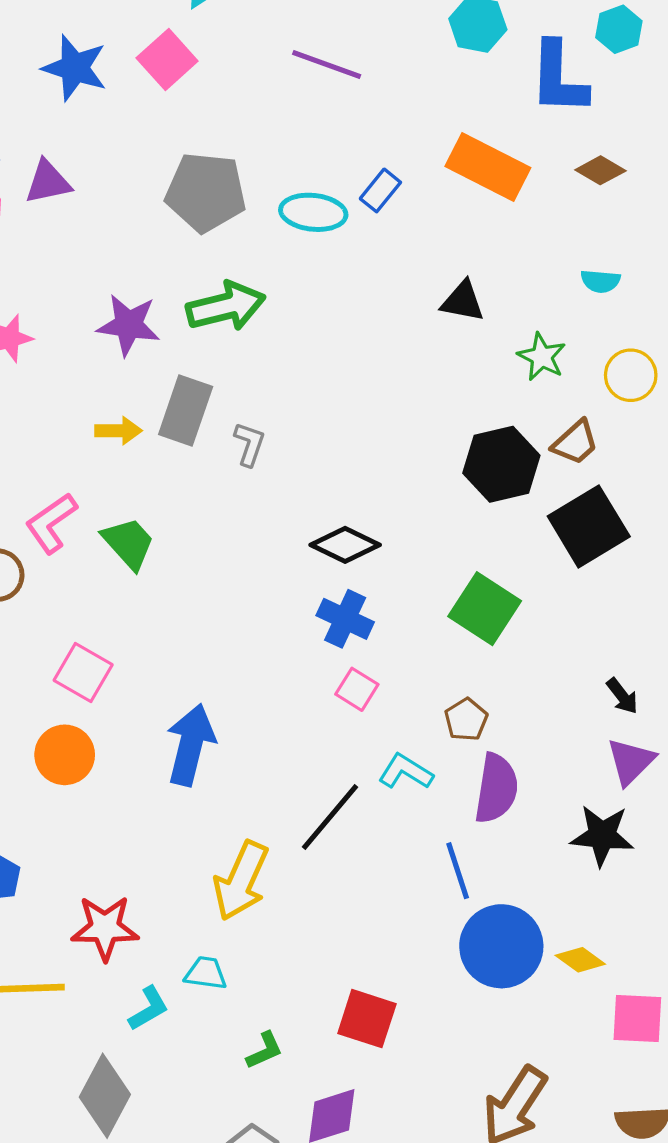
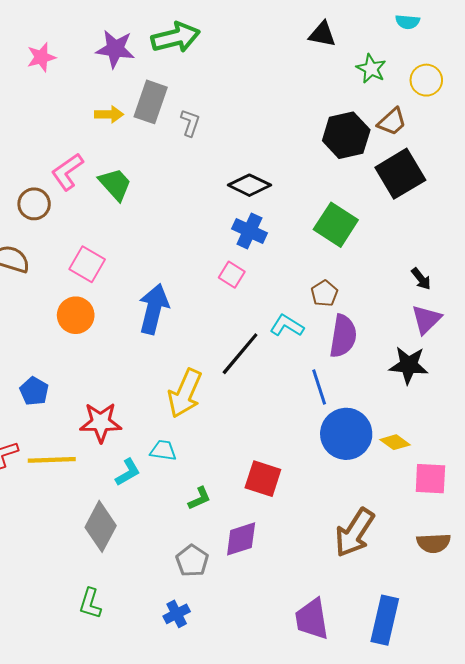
pink square: (357, 689) -> (232, 275), moved

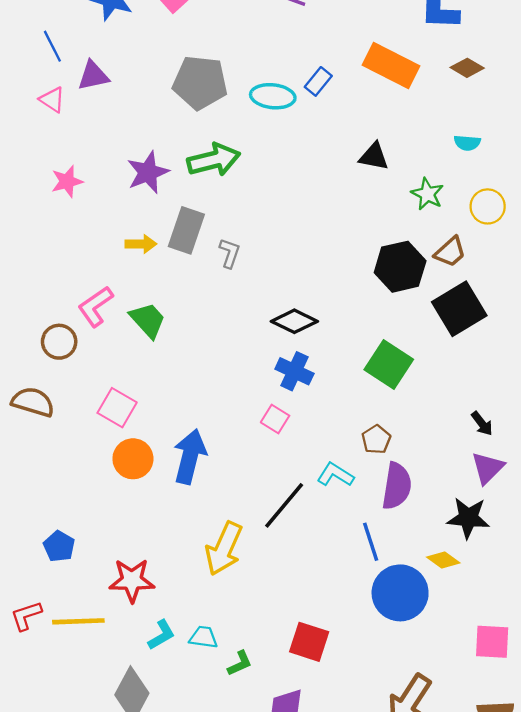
purple star: (115, 49) -> (148, 172), turned -30
orange circle: (76, 315) -> (133, 459), moved
yellow diamond: (395, 442) -> (443, 560), moved
cyan trapezoid: (163, 450) -> (203, 637), moved

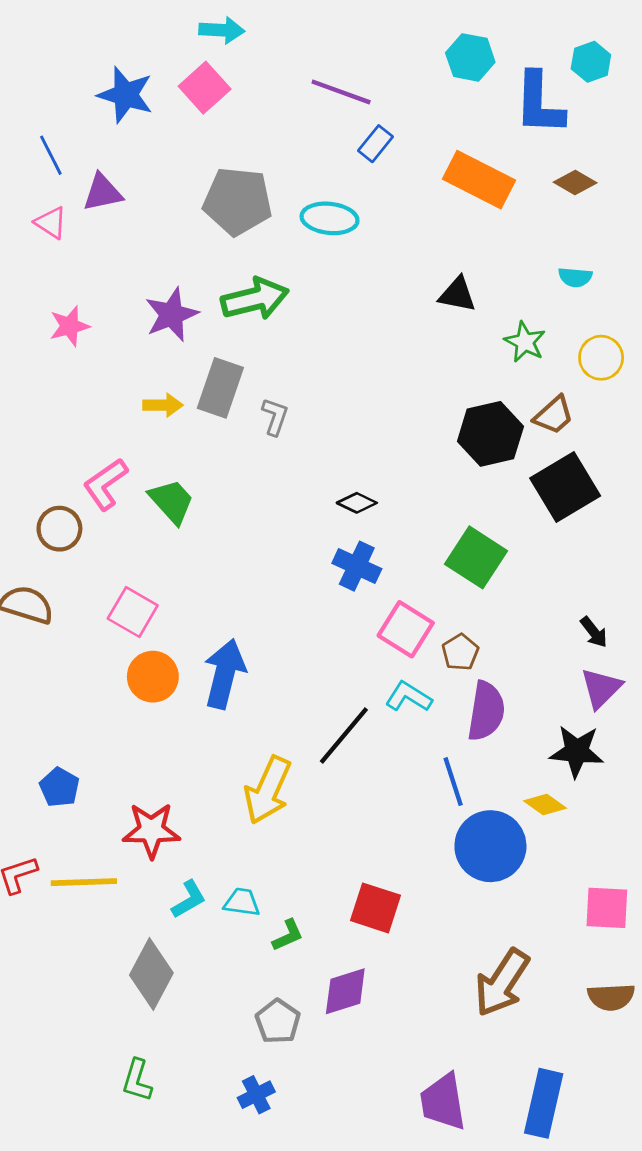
blue rectangle: (318, 81) -> (376, 144), moved
black diamond: (294, 321) -> (357, 503), size x0.7
pink square: (275, 419) -> (406, 629), moved, size x1.5

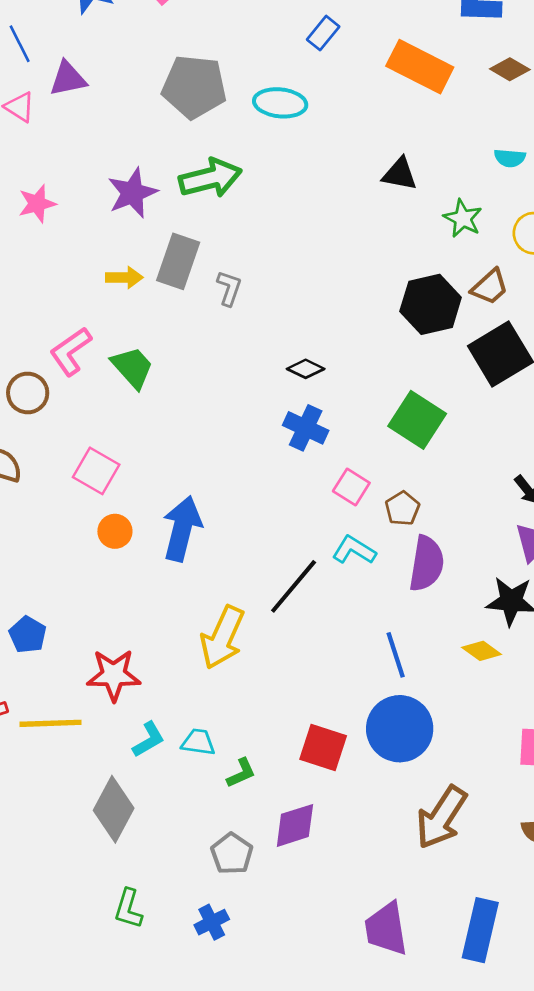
pink square: (406, 629) -> (351, 487), size x0.7
orange circle: (153, 677) -> (115, 531), size x0.7
blue line: (453, 782) -> (396, 655), moved
blue circle: (490, 846) -> (400, 729), moved
green L-shape: (137, 1080) -> (128, 909), moved

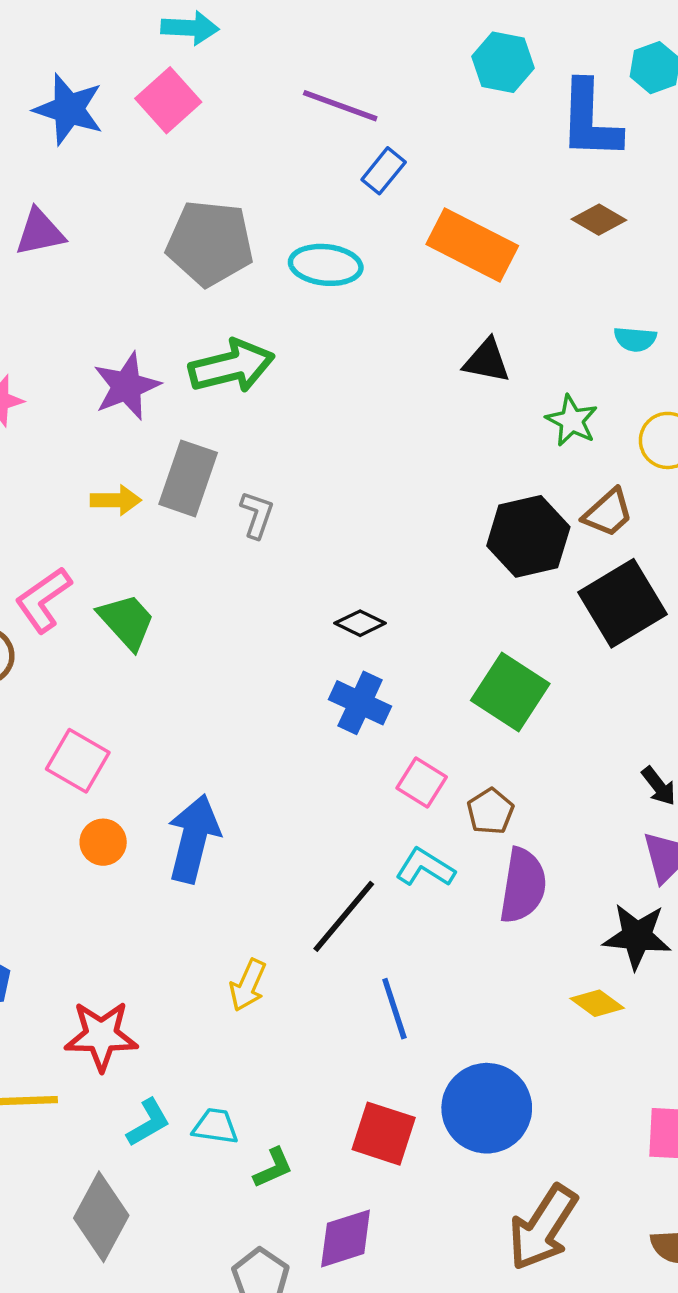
orange rectangle: (420, 67) -> (472, 245), moved
brown diamond: (510, 69) -> (599, 220), moved
yellow arrow: (222, 637) -> (248, 985), size x0.6
blue line: (396, 655) -> (394, 1009), moved

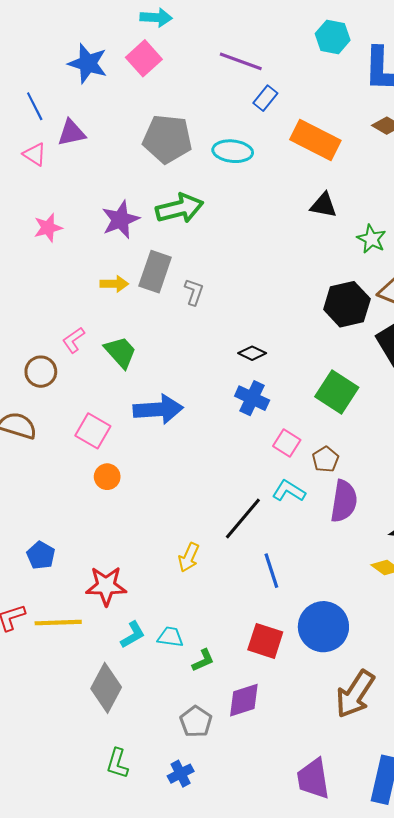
pink L-shape: (43, 600) -> (73, 340), size x0.7
blue arrow: (194, 839) -> (158, 409), moved, turned 72

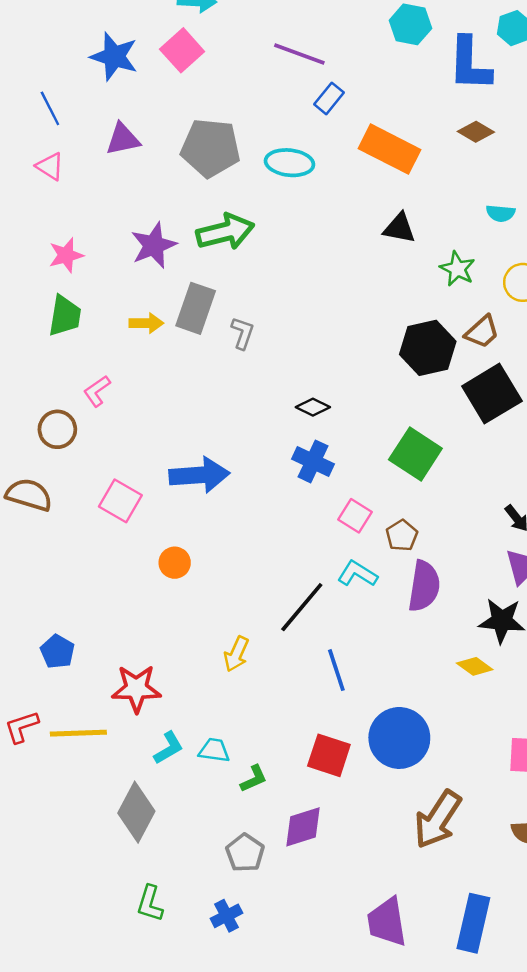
purple triangle: (71, 133) -> (123, 139), moved
green trapezoid: (120, 352) -> (65, 316), moved, turned 51
orange circle: (107, 477) -> (175, 563), moved

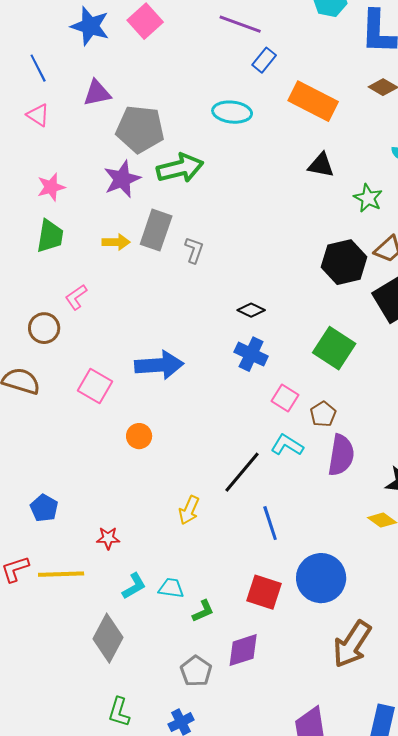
gray pentagon: (210, 148) -> (140, 129), moved
red star: (136, 689) -> (108, 538), size x0.6

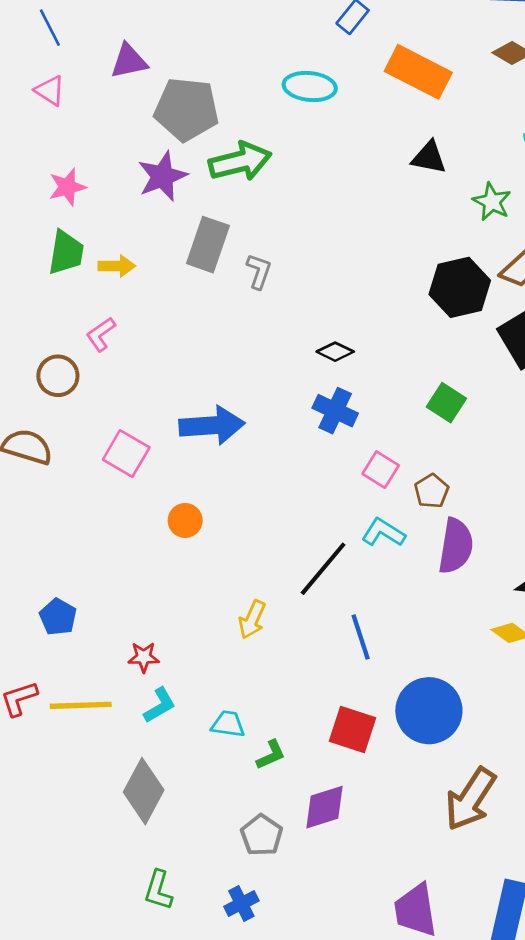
yellow arrow: (116, 242) -> (117, 266), moved
green square: (334, 348) -> (446, 403), size x0.7
cyan L-shape: (134, 586) -> (160, 705), moved

